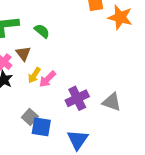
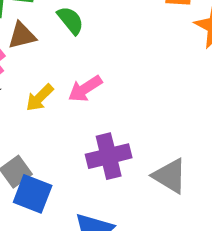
brown triangle: (23, 54) -> (22, 36), moved, turned 42
pink arrow: (47, 79) -> (85, 89), moved

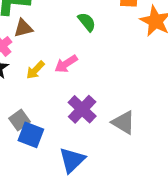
green semicircle: (70, 20) -> (87, 22), moved
purple cross: (109, 156) -> (82, 109), turned -32

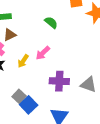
purple cross: (82, 109) -> (59, 81), turned -30
blue square: (31, 135) -> (29, 105), turned 36

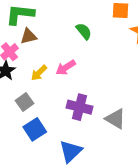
gray square: (19, 96) -> (24, 102), moved

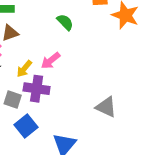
gray square: (24, 102) -> (13, 100), turned -30
purple cross: (79, 107) -> (37, 89), moved

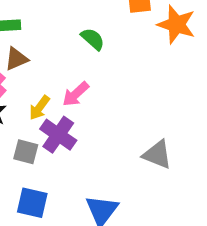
purple cross: (37, 89) -> (58, 135), turned 30
blue square: (26, 126) -> (32, 203), moved, turned -35

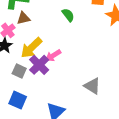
pink arrow: (76, 94) -> (53, 56), moved
yellow arrow: (39, 108) -> (31, 48), size x1.6

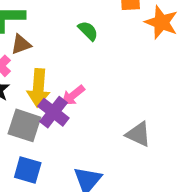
yellow arrow: (31, 48) -> (38, 88), turned -35
gray square: (19, 71) -> (24, 125), size x1.5

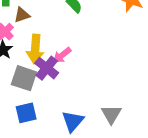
gray triangle: (138, 134) -> (111, 114), moved, turned 35
blue square: (28, 170) -> (26, 113), turned -30

